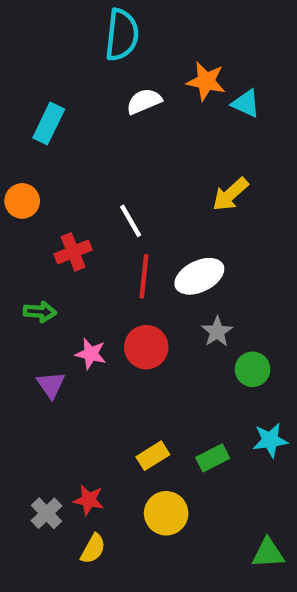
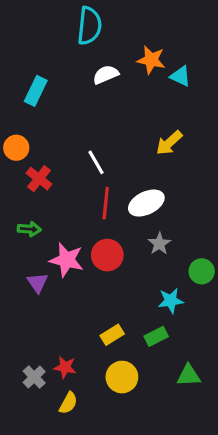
red cross: (73, 252) -> (39, 179), moved, turned -30
pink star: (91, 354) -> (67, 260), size x1.5
green circle: (253, 369) -> (202, 271), moved
cyan star: (270, 440) -> (171, 301), moved
green triangle: (268, 553) -> (189, 375), moved

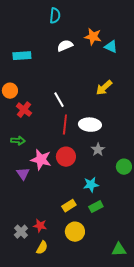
cyan semicircle: (89, 26) -> (55, 16), size x0.7
cyan rectangle: (36, 91) -> (22, 56), turned 60
white ellipse: (146, 203) -> (90, 125), turned 30
cyan star: (171, 301) -> (91, 185), moved
green triangle: (189, 375) -> (119, 250), moved

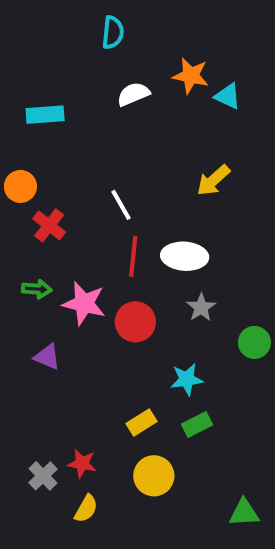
pink star: (41, 160) -> (84, 303), moved
purple triangle: (23, 174) -> (47, 357), turned -32

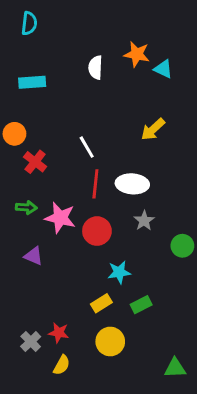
cyan semicircle: (113, 33) -> (29, 23), moved
white semicircle: (133, 94) -> (95, 67), turned -65
cyan star: (187, 379) -> (119, 272), moved

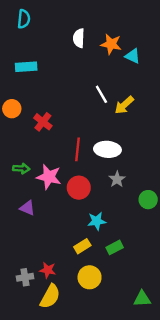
white semicircle: (95, 67) -> (79, 38), moved
white line: (87, 147) -> (101, 94), moved
red cross: (35, 162) -> (43, 122), moved
gray cross: (31, 341) -> (25, 277), turned 35
yellow semicircle: (62, 365) -> (50, 296), size x1.5

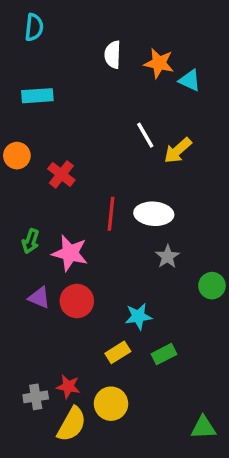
green arrow: (21, 168) -> (31, 241), turned 105
red circle: (79, 188) -> (77, 301), moved
yellow circle: (90, 277) -> (111, 404), moved

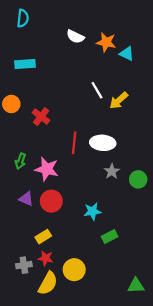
white semicircle: (113, 55) -> (75, 37), turned -66
green circle: (212, 286) -> (138, 179), moved
yellow rectangle: (118, 352) -> (43, 237), moved

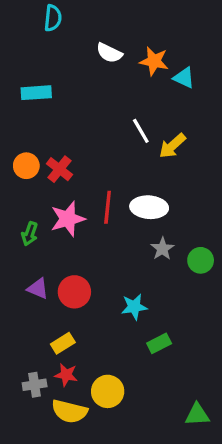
cyan semicircle: (23, 18) -> (53, 18), moved
orange circle: (11, 104) -> (26, 166), moved
pink star: (47, 169) -> (68, 219), moved, turned -30
yellow semicircle: (48, 283) -> (69, 411), turned 75

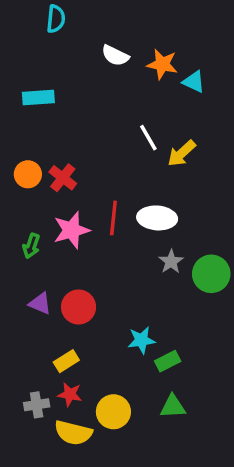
green circle: (201, 260) -> (211, 274), size x1.4
cyan star: (134, 307) -> (141, 340), moved
green triangle: (197, 415) -> (173, 407), moved

